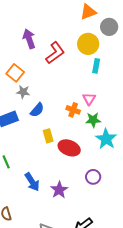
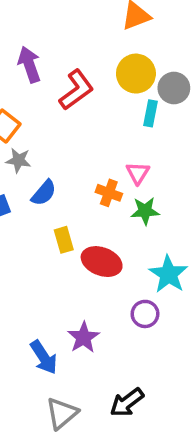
gray circle: (109, 27) -> (174, 88), moved
cyan star: (106, 139) -> (168, 274), moved
blue arrow: (32, 182) -> (44, 357), moved

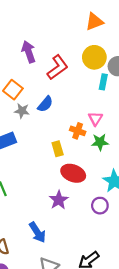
blue semicircle: (44, 193) -> (45, 104), moved
yellow rectangle: (64, 240) -> (58, 149), moved
purple star: (84, 337) -> (59, 200), moved

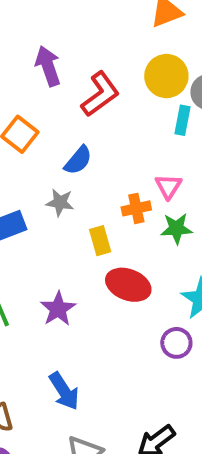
gray star: (22, 111) -> (60, 202), moved
orange cross: (78, 131) -> (136, 208), turned -32
purple star: (59, 200) -> (58, 309), moved

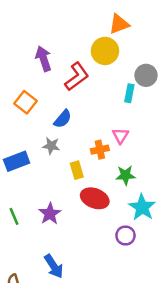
yellow circle: (166, 76) -> (105, 51), moved
green star: (176, 229) -> (125, 175), moved

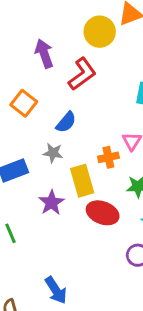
yellow circle: (105, 51) -> (100, 32), moved
yellow rectangle: (77, 170) -> (82, 181), size x1.5
purple star: (50, 214) -> (51, 203), moved

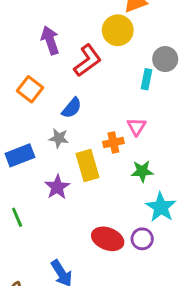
yellow circle: (100, 32) -> (118, 30), moved
red ellipse: (103, 213) -> (108, 239), moved

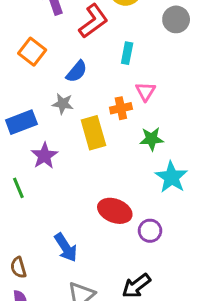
cyan rectangle: (146, 79) -> (127, 53), moved
purple star: (57, 187) -> (44, 156), moved
purple circle: (142, 239) -> (150, 231), moved

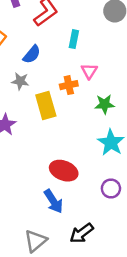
green star: (152, 139) -> (105, 104), moved
purple circle: (150, 231) -> (111, 188), moved
blue arrow: (66, 248) -> (53, 201), moved

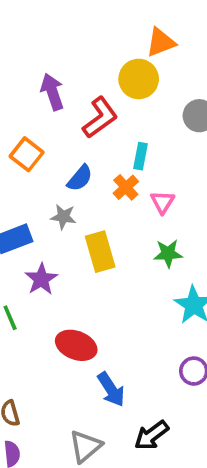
orange cross: (69, 85) -> (126, 187), moved, turned -30
green star: (105, 104) -> (168, 253), moved
red ellipse: (64, 171) -> (76, 345), moved

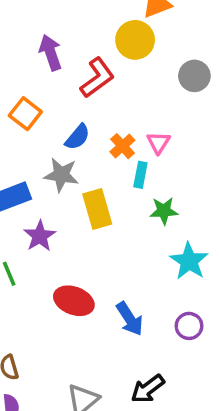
cyan rectangle: (140, 156) -> (140, 175), moved
pink triangle: (163, 202) -> (158, 142), moved
gray star: (63, 217) -> (61, 175), size x1.4
blue arrow: (111, 389) -> (130, 319), moved

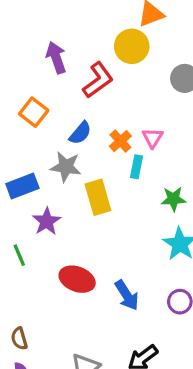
green star: (164, 211) -> (173, 199), moved

